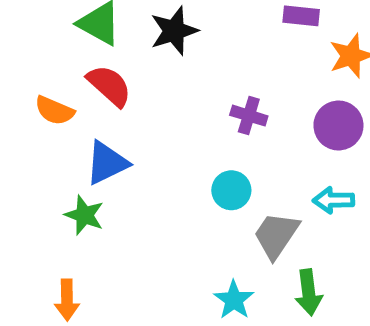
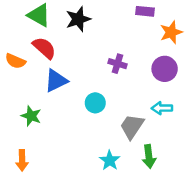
blue triangle: (107, 163) -> (56, 81), moved
cyan circle: (231, 190) -> (95, 103), moved

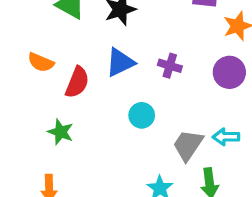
red semicircle: (44, 48) -> (77, 82), moved, turned 70
blue triangle: (56, 81) -> (120, 62), moved
cyan arrow: (162, 108) -> (226, 137), moved

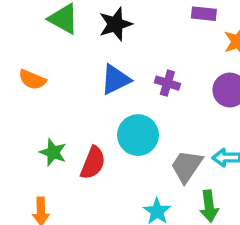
red semicircle: (77, 82) -> (93, 163), moved
cyan circle: (142, 115) -> (138, 135), size x1.5

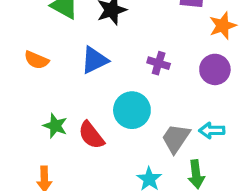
blue triangle: (115, 80) -> (94, 60), moved
red semicircle: (93, 163) -> (91, 135), turned 120

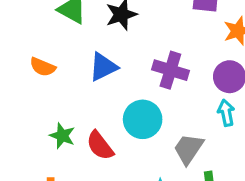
purple cross: (159, 63) -> (170, 70), size x1.5
cyan arrow: (212, 130) -> (226, 113), moved, turned 80

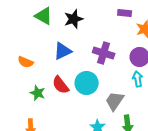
orange semicircle: (43, 67) -> (26, 62), moved
red semicircle: (100, 146) -> (61, 85), moved

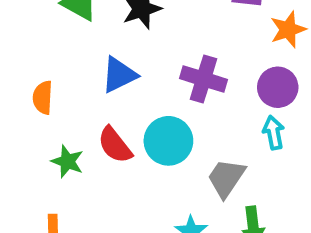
orange semicircle: (26, 62) -> (43, 98), turned 70

